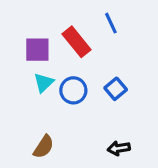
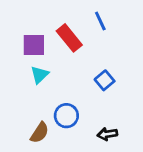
blue circle: (73, 90) -> (66, 116), moved

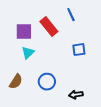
blue square: (105, 80) -> (79, 50), moved, turned 32
brown semicircle: (40, 133) -> (16, 82), moved

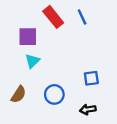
red rectangle: (49, 27) -> (53, 17), moved
blue square: (79, 50) -> (91, 78), moved

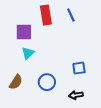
red rectangle: (53, 17) -> (46, 15), turned 30

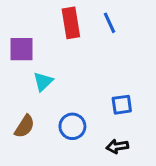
purple square: (24, 32) -> (21, 49), moved

